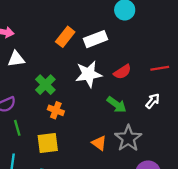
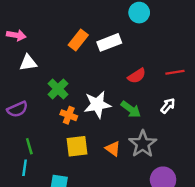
white star: (89, 74) -> (97, 104), moved
green line: (17, 128) -> (29, 146), moved
yellow square: (48, 143) -> (77, 146), moved

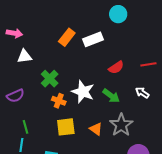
white star: (97, 104) -> (83, 92), turned 30
white arrow: (168, 106) -> (142, 93), turned -96

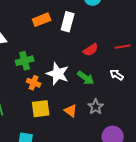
orange rectangle: (67, 37) -> (42, 20), turned 30
white rectangle: (93, 39) -> (68, 22), turned -54
green cross: (50, 79) -> (25, 61), turned 30
gray star: (121, 125) -> (96, 107), size x0.7

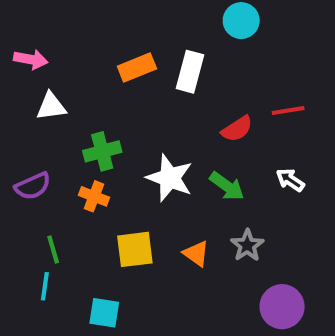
red line: (123, 47) -> (288, 110), moved
orange cross: (34, 83) -> (94, 196), moved

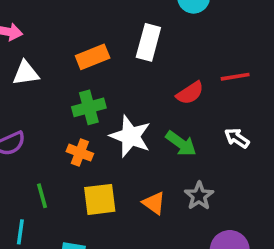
orange rectangle: (137, 68) -> (93, 57), moved
green cross: (102, 151) -> (89, 107), moved
orange cross: (94, 196) -> (80, 153), moved
green line: (53, 249) -> (42, 196), moved

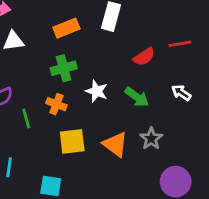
white star: (130, 136) -> (97, 91), size x0.7
green line: (42, 196) -> (26, 118), moved
orange triangle: (154, 203) -> (115, 144), size x1.4

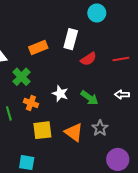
red semicircle: (144, 57) -> (88, 59), moved
green cross: (64, 68) -> (21, 77), moved, turned -30
white arrow: (181, 93) -> (122, 95), turned -32

